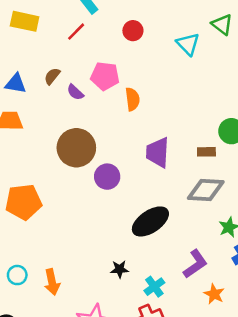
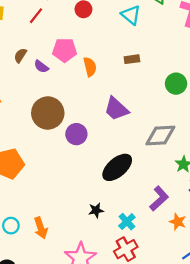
purple trapezoid: (158, 152) -> (116, 109), turned -44
brown rectangle: (206, 152) -> (132, 59), moved

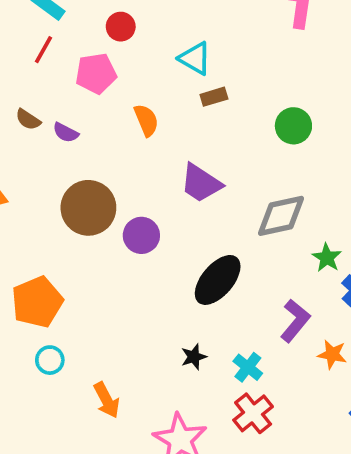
cyan triangle: (131, 15) -> (195, 58), moved
pink pentagon: (65, 50) -> (96, 74), moved
brown semicircle: (20, 55) -> (28, 120), turned -80
cyan circle: (11, 226) -> (50, 360), moved

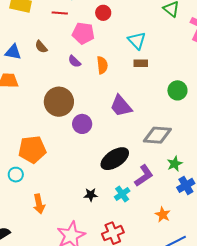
red line: (44, 50) -> (60, 13), turned 49
purple semicircle: (66, 133) -> (74, 61), moved
orange pentagon: (37, 302) -> (32, 150), moved
purple L-shape: (295, 321) -> (144, 176), moved
cyan cross: (248, 367) -> (122, 194), moved

